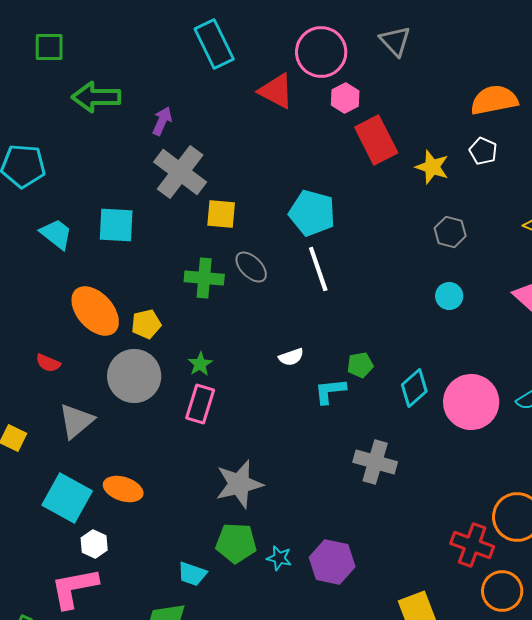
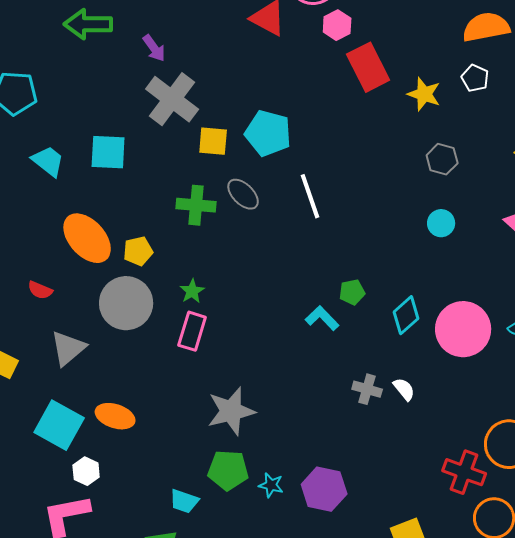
purple arrow: (162, 121) -> (154, 48), turned 120
cyan pentagon: (312, 213) -> (268, 133), moved
white semicircle: (291, 357) -> (404, 389), moved, turned -110
cyan L-shape: (330, 391) -> (322, 318), turned 52
gray cross: (375, 462) -> (367, 389), size x0.7

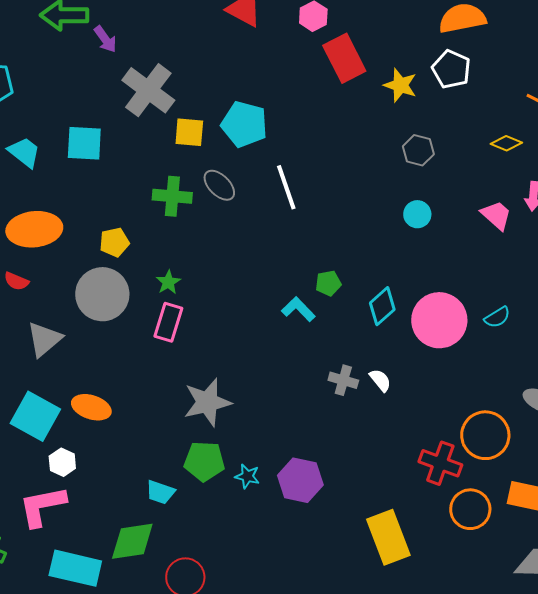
purple arrow: (154, 48) -> (105, 39), moved
white pentagon: (475, 78) -> (451, 69), size x1.4
orange ellipse: (87, 238) -> (34, 229), moved, turned -54

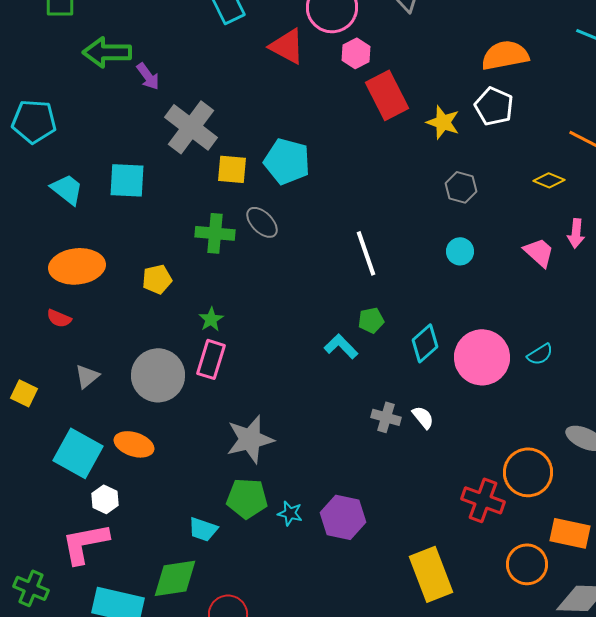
white line: (286, 187) -> (366, 253), moved
gray circle: (102, 294) -> (158, 375), moved
gray triangle: (44, 339) -> (87, 376), size x0.7
orange circle: (470, 509) -> (527, 564), moved

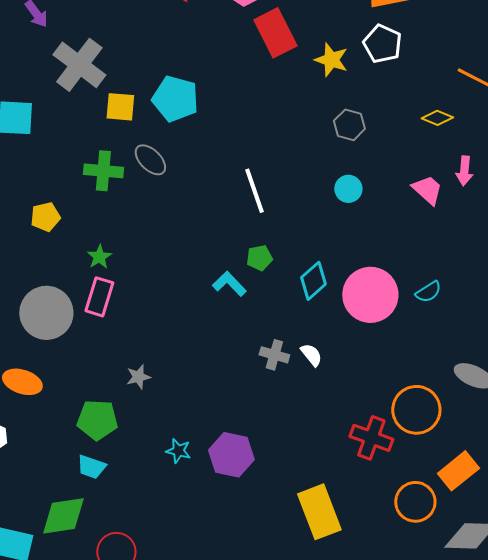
gray star: (250, 439) -> (138, 377), size x0.5
green pentagon: (247, 498) -> (97, 420), moved
orange rectangle: (570, 533) -> (458, 471), turned -51

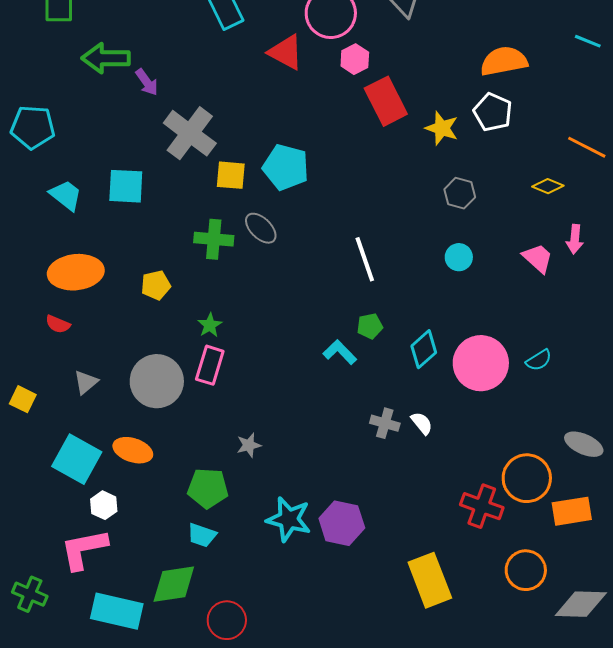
cyan star: (178, 451) -> (289, 519), size x1.8
orange rectangle: (458, 471) -> (572, 511), moved, turned 30

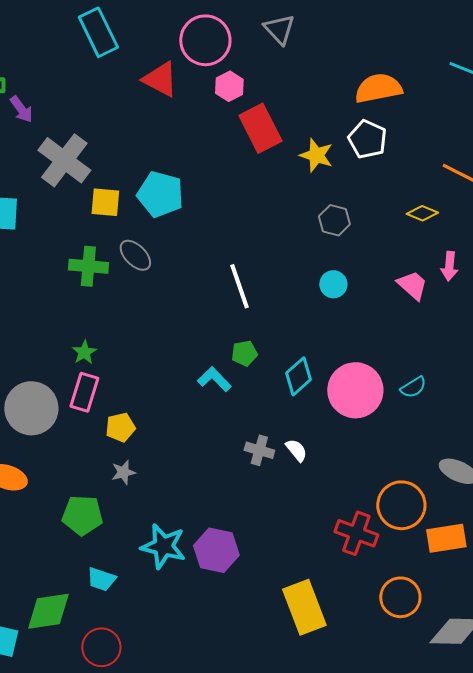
yellow pentagon: (156, 285) -> (120, 427), moved
cyan trapezoid: (202, 535) -> (101, 579), moved

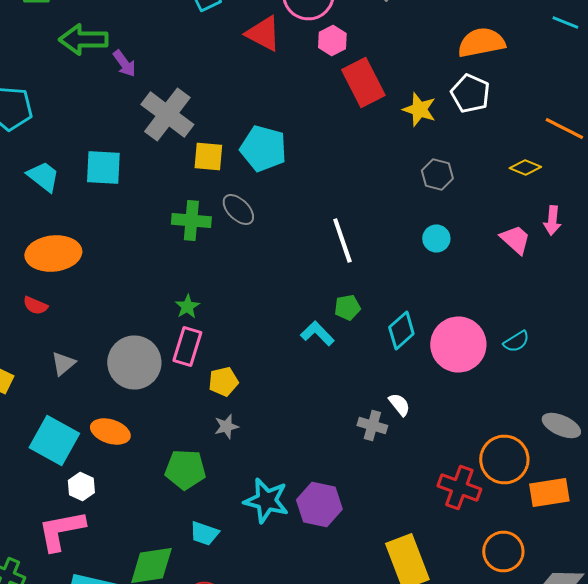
gray cross: (259, 450) -> (372, 426), moved

